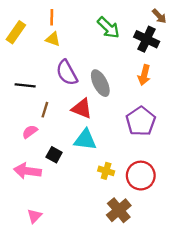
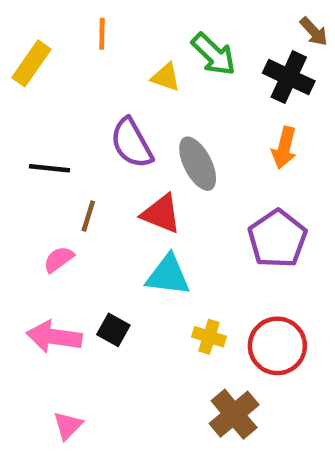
yellow triangle: (53, 39) -> (166, 77), moved
black square: (54, 155) -> (113, 330), moved

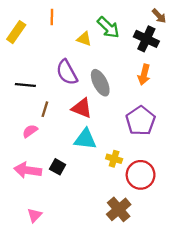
yellow cross: (209, 337) -> (114, 159), moved

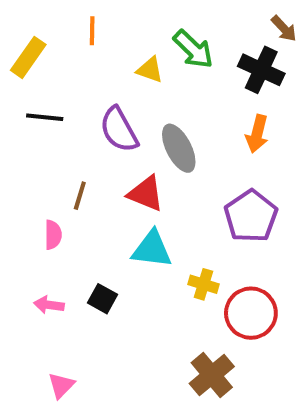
black line: (25, 85) -> (45, 117), moved
pink semicircle: (30, 131) -> (53, 235), turned 126
pink arrow: (28, 170) -> (49, 305), size x0.6

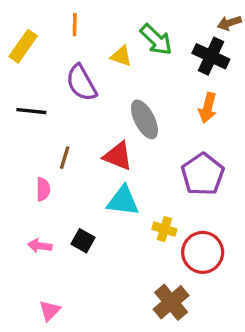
brown arrow: (284, 29) -> (229, 23), turned 115
black line: (45, 117) -> (31, 111), moved
purple semicircle: (119, 130) -> (81, 83), moved

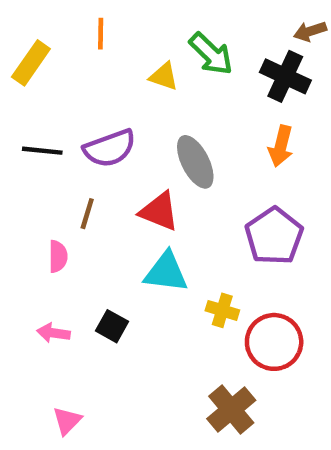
purple semicircle: (81, 83) -> (110, 148), moved, turned -81

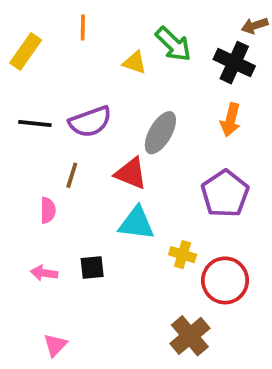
gray ellipse: (195, 162) -> (160, 133), turned 57
black square: (112, 326) -> (92, 268), turned -35

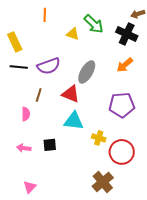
yellow rectangle: (26, 51) -> (15, 42), moved, turned -60
orange arrow: (231, 120) -> (125, 65), turned 36
purple pentagon: (225, 194) -> (122, 105), turned 30

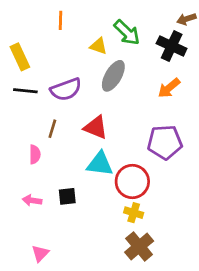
gray ellipse: (87, 72) -> (113, 76), moved
yellow cross: (99, 138) -> (134, 213), moved
red circle: (122, 152) -> (132, 181), moved

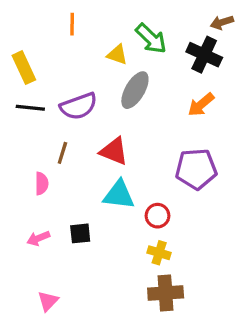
red circle: (132, 181) -> (158, 216), size x0.6
pink arrow: (32, 200) -> (38, 238), turned -30
brown cross: (139, 247) -> (166, 293), turned 36

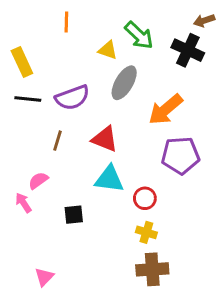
orange arrow: (201, 105) -> (166, 109), moved, size x1.4
pink semicircle: (42, 183) -> (38, 181), moved, turned -126
pink arrow: (38, 238) -> (23, 203), moved, turned 78

